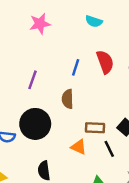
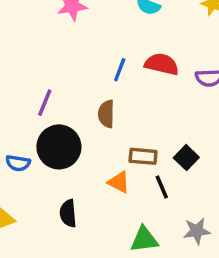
red semicircle: (105, 62) -> (162, 64), turned -60
purple line: (33, 80) -> (45, 103), moved

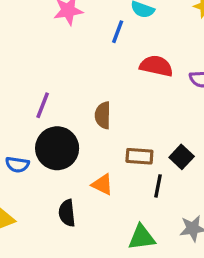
blue line: (120, 70) -> (118, 32), moved
orange triangle: (119, 182) -> (102, 185), moved
black line: (162, 187) -> (158, 186), turned 35

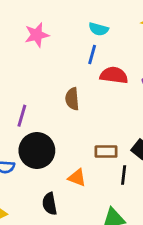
blue line: (118, 32) -> (92, 55), moved
brown semicircle: (103, 115) -> (72, 99), moved

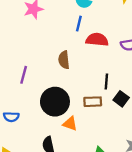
black circle: (37, 151) -> (55, 102), moved
black line: (124, 175) -> (106, 81), moved

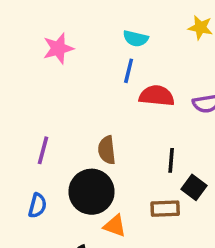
brown semicircle: (64, 60) -> (107, 150), moved
brown rectangle: (93, 102) -> (165, 209), moved
blue semicircle: (11, 117) -> (37, 206), moved, turned -77

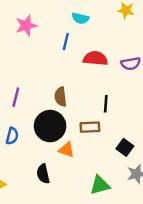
blue line: (129, 71) -> (66, 42), moved
black square: (194, 187) -> (125, 147), moved
brown rectangle: (165, 209) -> (90, 127), moved

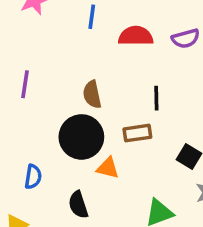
purple line: (16, 97) -> (25, 84), moved
blue semicircle: (12, 136) -> (33, 177), moved

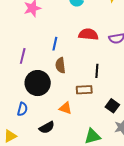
blue line: (92, 17) -> (55, 44), moved
black circle: (81, 137) -> (38, 83), moved
black semicircle: (78, 205) -> (47, 127), turned -105

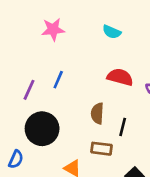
blue line: (55, 44) -> (58, 80), moved
brown semicircle: (60, 65) -> (97, 113), moved

